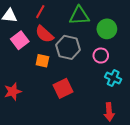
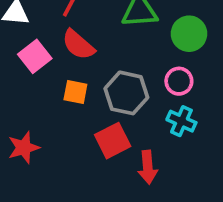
gray hexagon: (68, 47) -> (126, 93), moved
cyan cross: (113, 78) -> (181, 121), moved
red arrow: (109, 112) -> (148, 167), moved

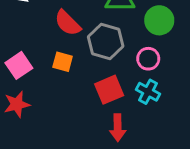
pink square: (35, 56) -> (19, 65), moved
gray hexagon: (126, 93) -> (106, 41), moved
red square: (113, 141) -> (109, 90), moved

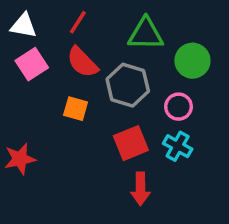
pink square: (19, 65) -> (32, 64), moved

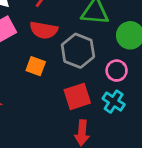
red semicircle: (82, 62) -> (44, 30), turned -40

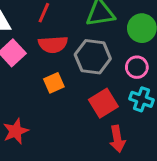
orange square: (36, 66) -> (54, 83), turned -30

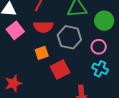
red square: (103, 103) -> (60, 69), moved

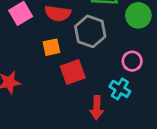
pink circle: (99, 47) -> (132, 61), moved
cyan cross: (100, 69) -> (120, 89), moved

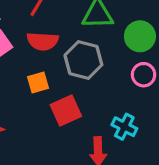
pink circle: (132, 61) -> (144, 75), moved

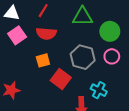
gray hexagon: (83, 60) -> (83, 57), moved
red square: (66, 110) -> (61, 79), turned -30

